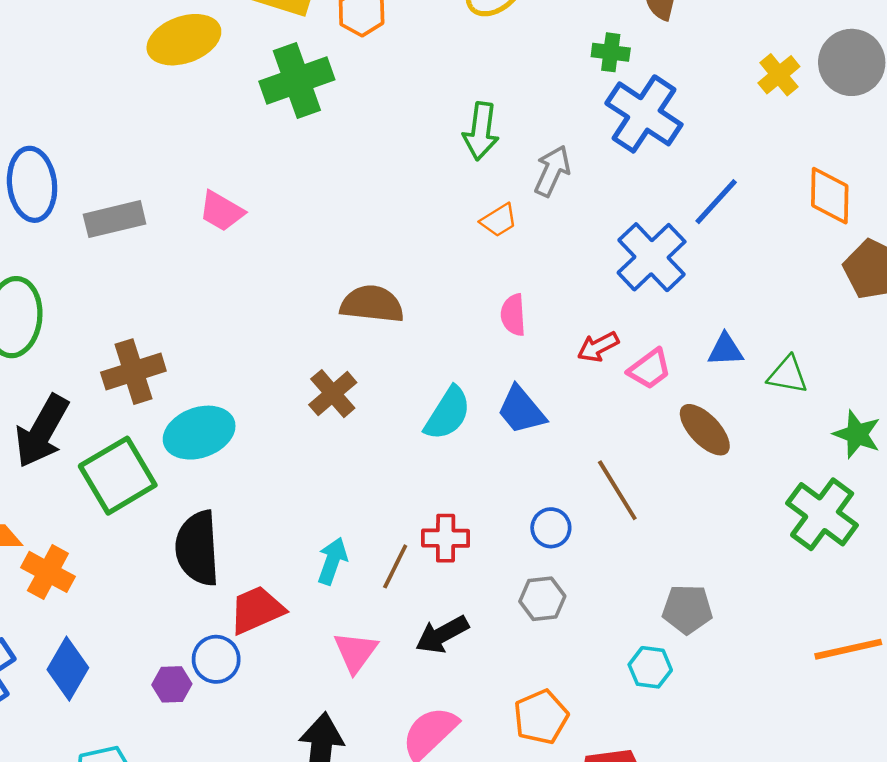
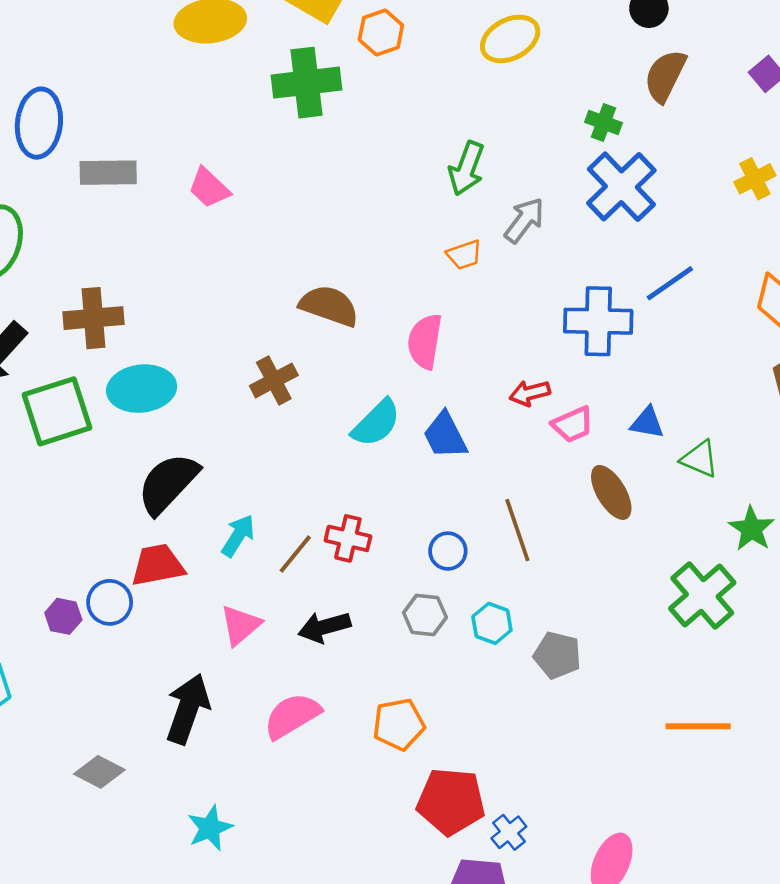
blue cross: (652, 257) -> (598, 321), turned 32
pink semicircle: (513, 315) -> (425, 341), moved, size x1.4
black semicircle: (197, 548) -> (168, 483), moved, turned 34
cyan hexagon: (650, 667) -> (492, 623), moved

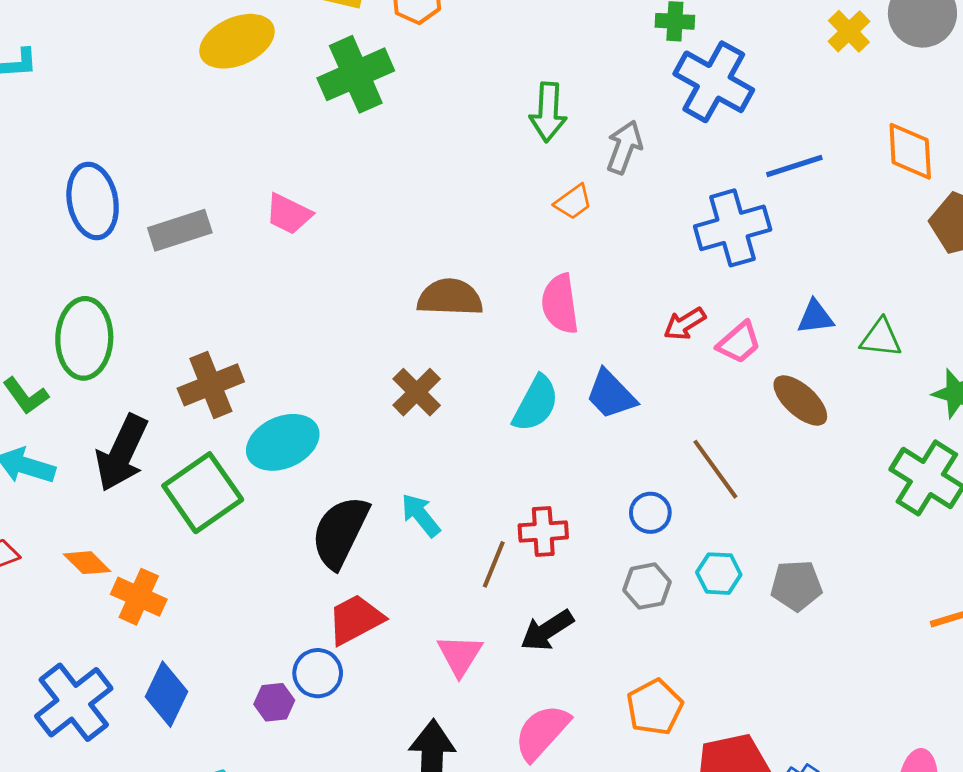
blue line: (670, 283) -> (794, 166), turned 34
cyan arrow: (238, 536) -> (421, 515), moved, turned -54

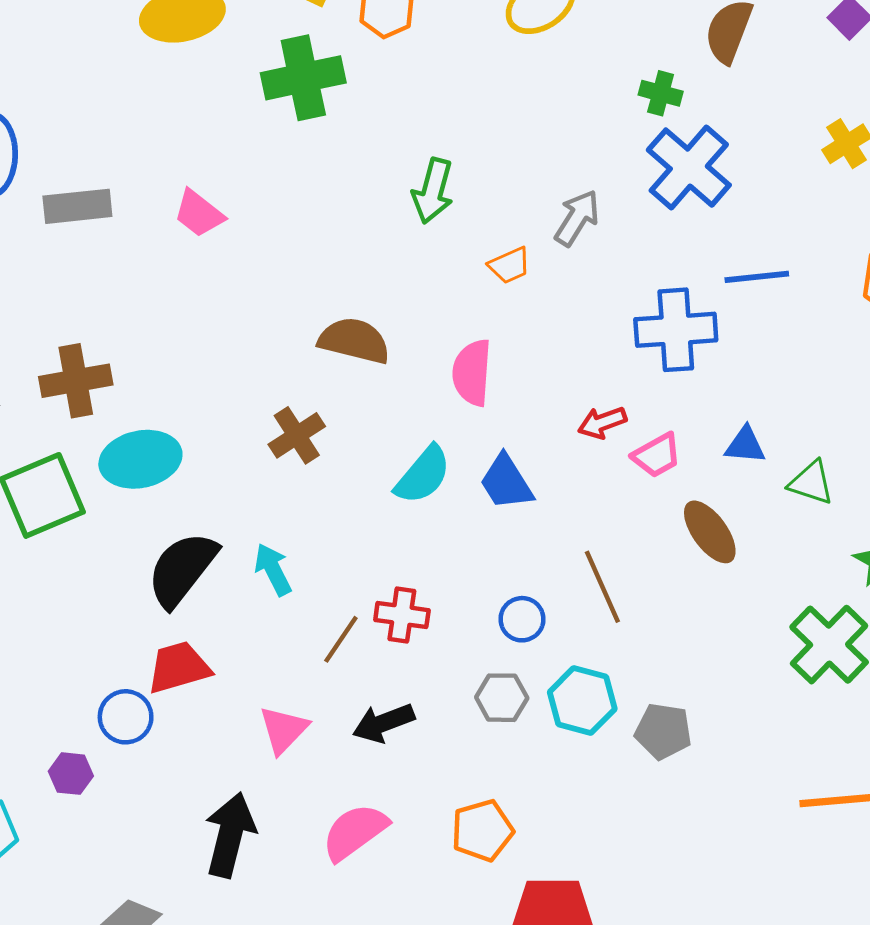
green arrow: (548, 112) -> (433, 191), moved
cyan hexagon: (719, 574) -> (582, 701), size x1.4
purple hexagon: (274, 702) -> (71, 774), moved

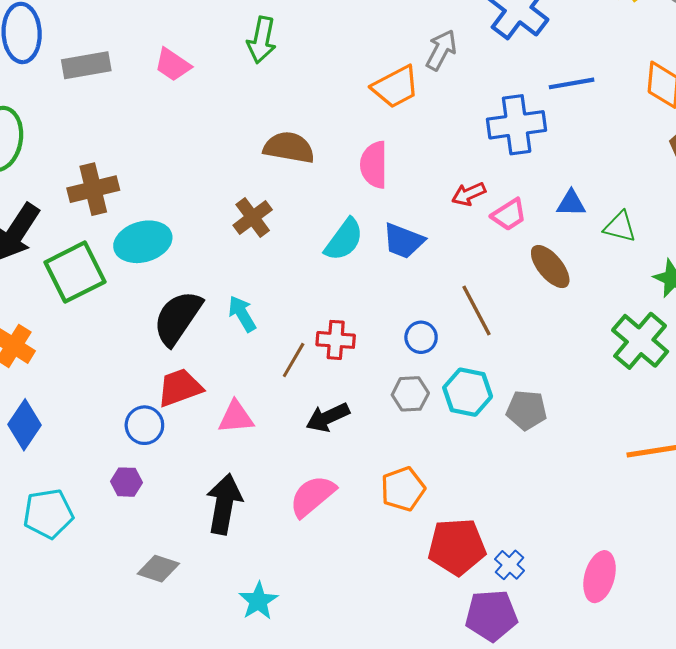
green arrow: (433, 191) -> (262, 40), moved
orange trapezoid: (509, 265) -> (395, 87), size x1.6
blue trapezoid: (506, 482) -> (403, 241), turned -33
pink triangle: (284, 730) -> (236, 417), moved, turned 45
purple hexagon: (71, 774) -> (126, 482), moved

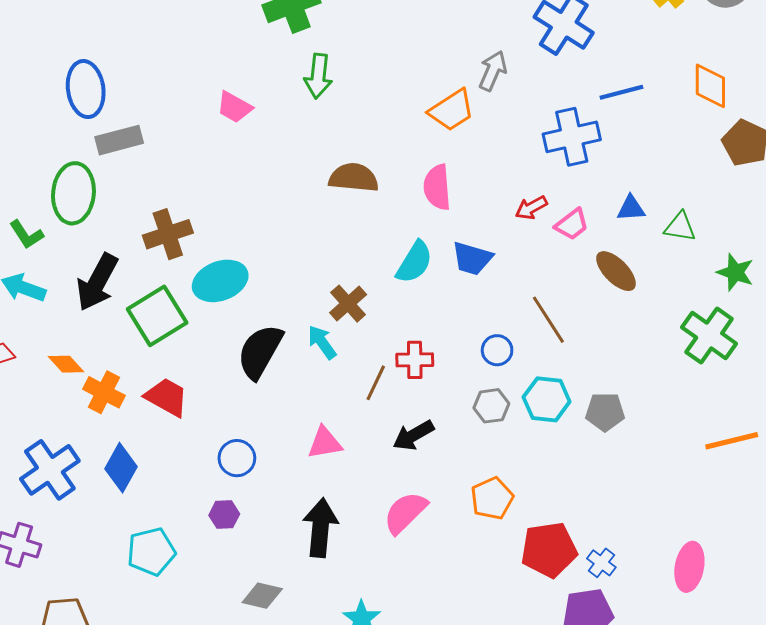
gray rectangle: (86, 65) -> (119, 140), moved
brown cross: (253, 217) -> (348, 304), moved
red trapezoid: (180, 388) -> (167, 397), moved, turned 54

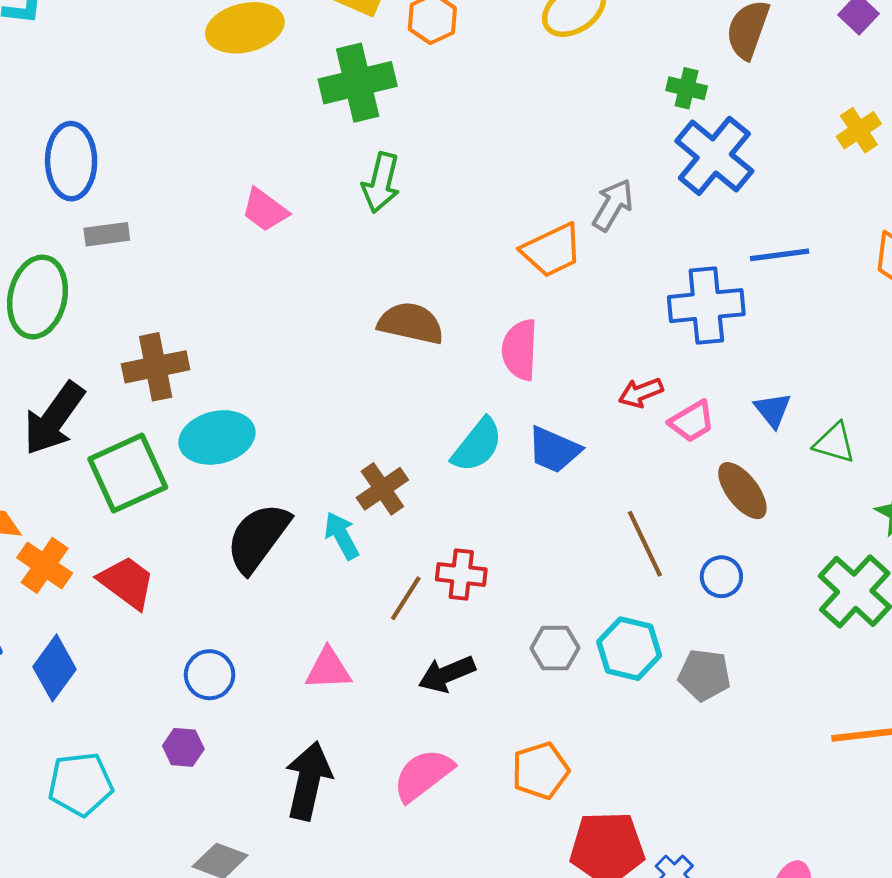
gray rectangle: (119, 140) -> (107, 234), size x0.7
blue triangle: (631, 208) -> (773, 410), turned 48
blue circle: (497, 350) -> (721, 577), moved

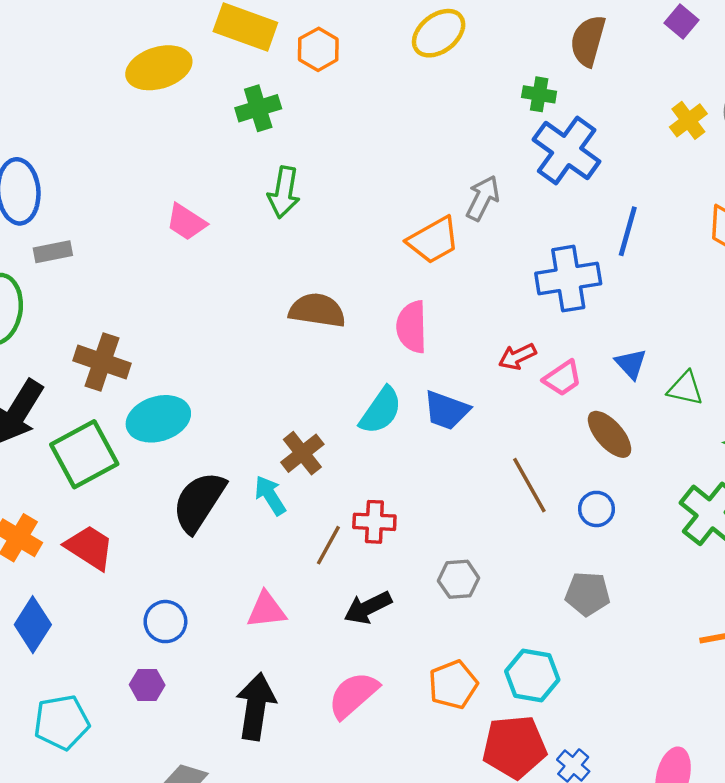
green cross: (358, 83) -> (258, 108), size x0.7
blue line: (780, 255) -> (628, 231), turned -63
brown cross: (156, 367) -> (102, 362), turned 34
cyan hexagon: (629, 649) -> (532, 675), moved

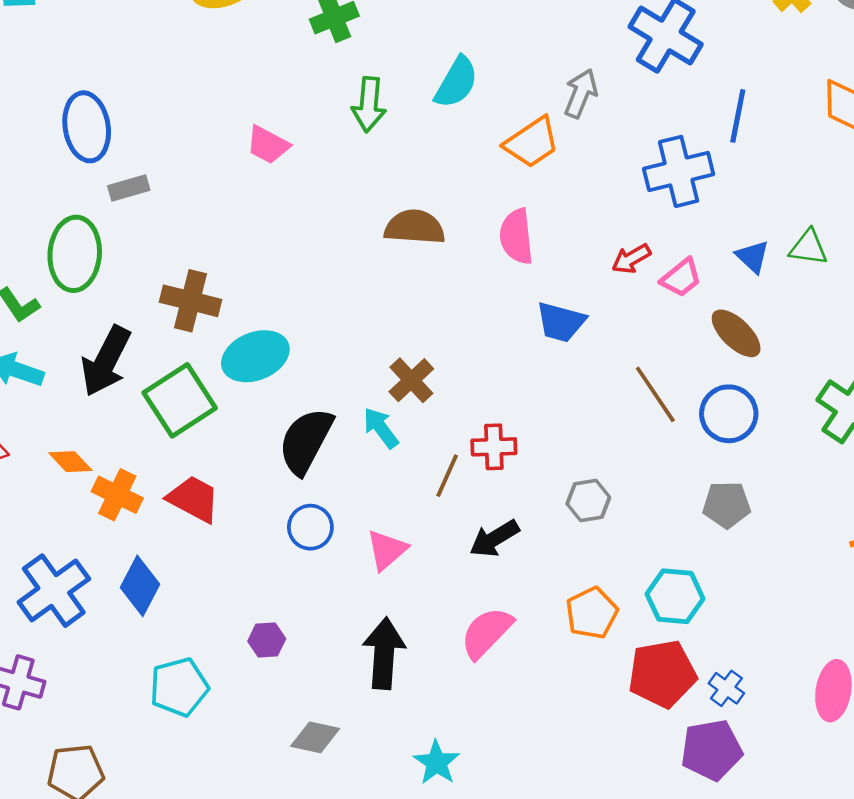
green triangle: (685, 388) -> (808, 247), moved
cyan semicircle: (381, 411) -> (456, 82), moved
blue circle: (596, 509) -> (729, 414), size x1.5
pink triangle: (266, 610) -> (387, 550), turned -30
blue circle: (165, 622) -> (310, 527), moved

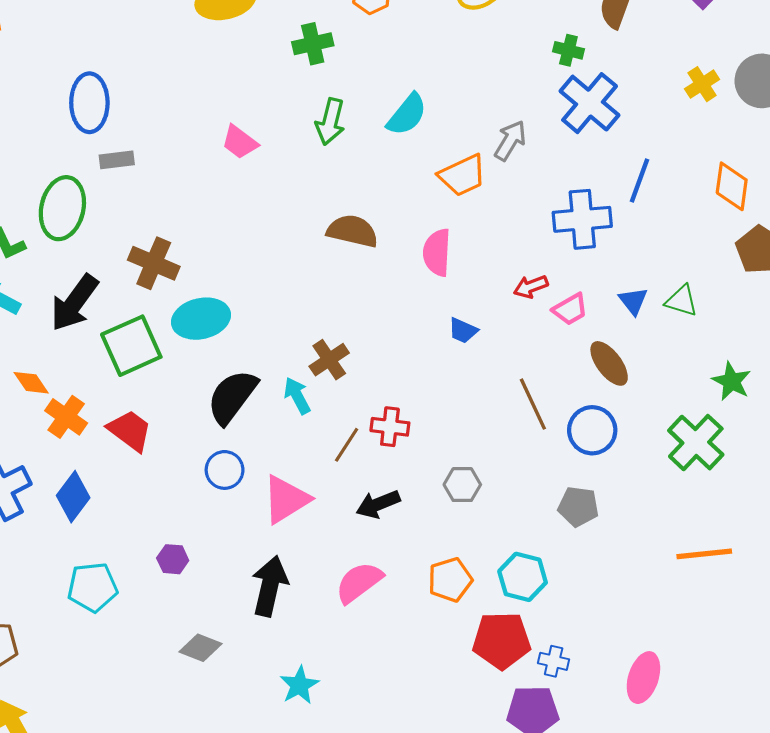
blue trapezoid: (561, 322) -> (463, 330), size x0.7
pink triangle: (387, 550) -> (286, 499), size x1.4
blue cross: (726, 688) -> (554, 661), turned -32

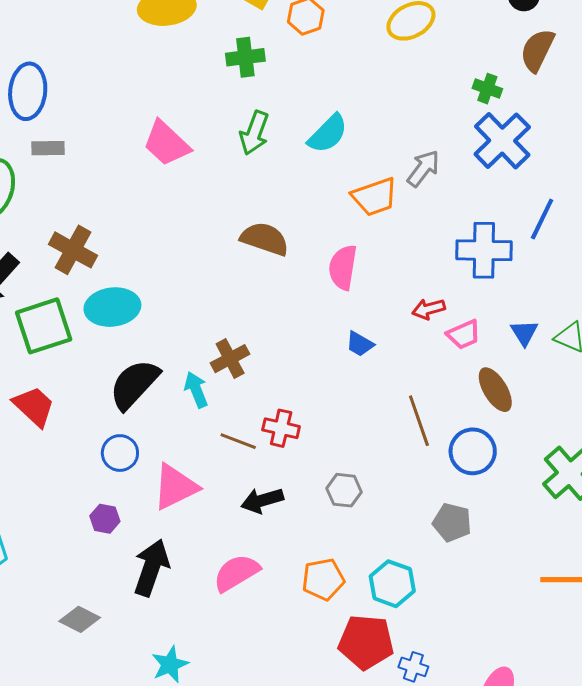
pink trapezoid: (240, 142) -> (166, 143), size x1.4
brown line: (347, 445) -> (238, 441), turned 72
purple hexagon: (173, 559) -> (105, 519), moved

